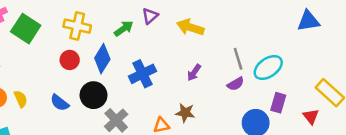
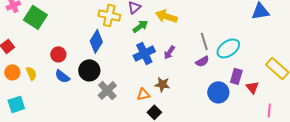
yellow cross: (77, 26) -> (109, 15), moved
green arrow: (124, 29) -> (140, 26), moved
red circle: (70, 60) -> (58, 54), moved
blue cross: (143, 74) -> (144, 53), moved
red triangle: (311, 117) -> (252, 87), moved

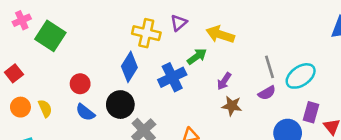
green arrow: (140, 26) -> (197, 57), moved
blue cross: (144, 53) -> (172, 77), moved
brown star: (162, 84) -> (232, 106), moved

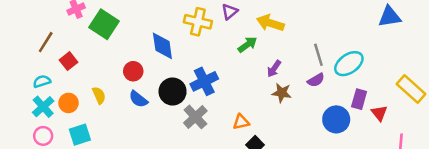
blue diamond: (129, 67) -> (162, 46), moved, turned -40
blue cross: (172, 77) -> (204, 81), moved
orange circle: (20, 107) -> (69, 103), moved

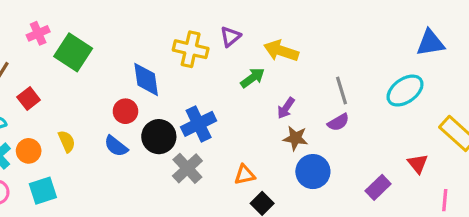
cyan ellipse: (349, 64) -> (405, 91), moved
red circle: (133, 71) -> (125, 111), moved
purple rectangle: (359, 99) -> (378, 187), moved, turned 30
blue circle: (336, 119) -> (313, 172), moved

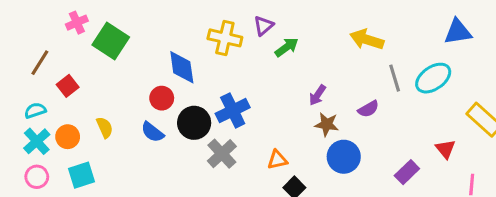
yellow arrow: (281, 51) -> (367, 40), moved
green arrow: (253, 78) -> (287, 47), moved
gray line: (341, 91) -> (395, 78), moved

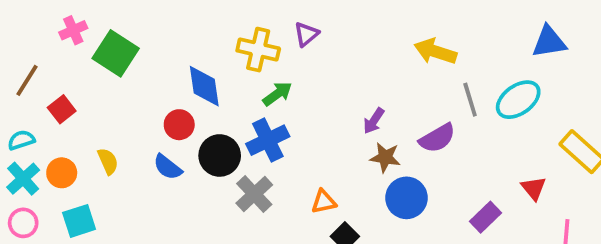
green arrow: (287, 47) -> (277, 94), moved
purple semicircle: (368, 109) -> (437, 138), size x1.4

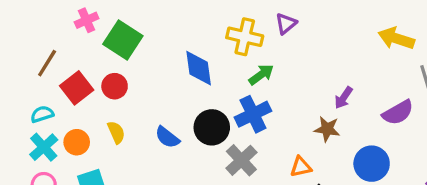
red square: (62, 109) -> (77, 88), size x1.4
red circle: (179, 125) -> (115, 86), moved
brown star: (385, 157) -> (327, 129), moved

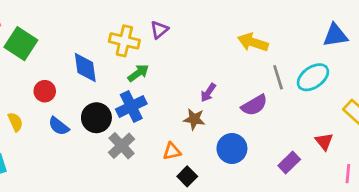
red circle: (115, 86) -> (45, 91), moved

